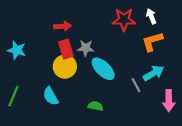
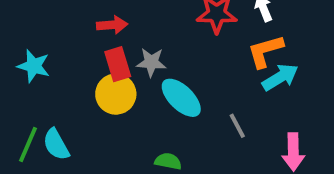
cyan arrow: (153, 73) -> (280, 77), moved
cyan semicircle: (51, 96) -> (56, 144), moved

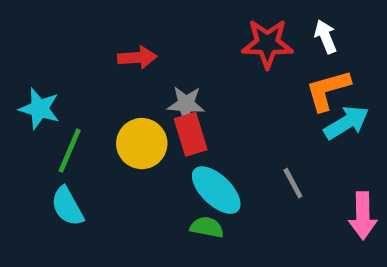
red rectangle: (118, 64) -> (191, 134), moved
cyan ellipse: (181, 98) -> (216, 190), moved
green line: (28, 144) -> (70, 151), moved

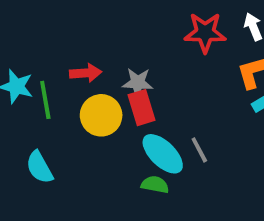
red arrow: (137, 58) -> (86, 73), moved
green line: (70, 151) -> (45, 100), moved, turned -33
gray line: (293, 183) -> (199, 150), moved

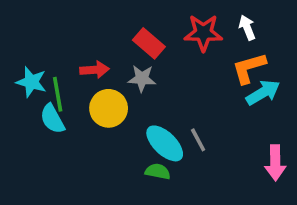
red rectangle: (142, 108) -> (149, 43), moved, turned -32
cyan semicircle: (39, 167) -> (52, 119), moved

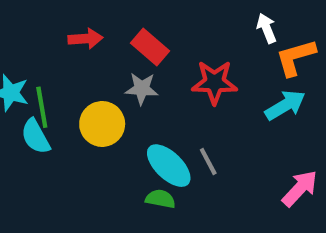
red star: (203, 33) -> (214, 82), moved
orange L-shape: (249, 68) -> (296, 57), moved
red arrow: (95, 70) -> (86, 39), moved
pink arrow: (275, 163) -> (300, 188), turned -136

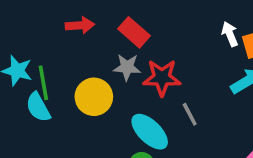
white arrow: (266, 28) -> (230, 34), moved
red star: (214, 82) -> (162, 78), moved
gray line: (208, 161) -> (190, 114), moved

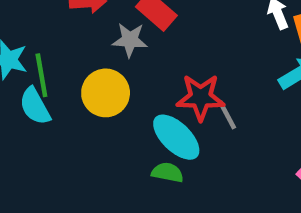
gray star: (127, 67) -> (130, 40), moved
red star: (162, 78) -> (201, 97), moved

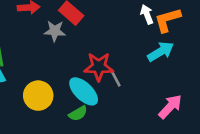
yellow circle: (106, 93) -> (38, 96), moved
green semicircle: (167, 172) -> (78, 113), turned 138

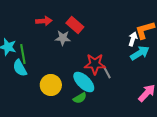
white arrow: (147, 14) -> (133, 39), moved, turned 40

